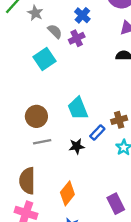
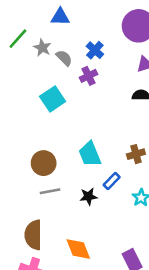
gray semicircle: (55, 31) -> (64, 58), moved
brown cross: (119, 120) -> (136, 154), moved
orange diamond: (67, 193) -> (78, 249), turned -60

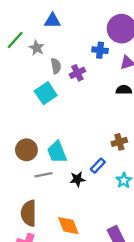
blue cross: (95, 50) -> (100, 50), moved, turned -35
gray semicircle: (64, 58) -> (56, 66), moved, turned 35
cyan trapezoid: (90, 154) -> (57, 152), moved
brown circle: (44, 163) -> (26, 150), moved

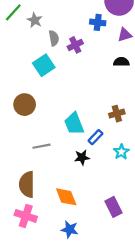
brown circle: (26, 150) -> (25, 105), moved
cyan trapezoid: (57, 152) -> (74, 124), moved
black star: (77, 179) -> (82, 157), moved

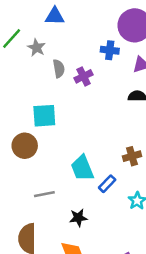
cyan square: (44, 65) -> (44, 116), moved, turned 30
black star: (82, 157) -> (78, 218), moved

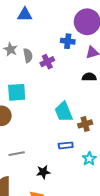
gray star: (36, 48) -> (11, 49), moved
cyan trapezoid: (82, 168) -> (64, 112), moved
blue rectangle: (107, 184) -> (66, 145), turned 40

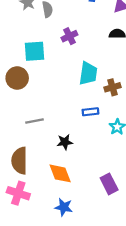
purple cross: (47, 62) -> (69, 36), moved
cyan trapezoid: (64, 112) -> (88, 73), turned -150

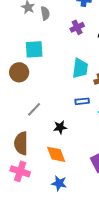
purple cross: (69, 36) -> (77, 27), moved
gray line: (35, 121) -> (34, 109), turned -35

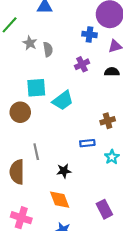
cyan trapezoid: (80, 68) -> (63, 101), moved, turned 45
gray line: (34, 109) -> (36, 152), turned -56
brown semicircle: (21, 143) -> (17, 172), moved

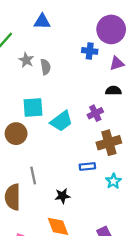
purple cross: (82, 64) -> (95, 113), moved
brown cross: (108, 121) -> (109, 143), size x1.5

